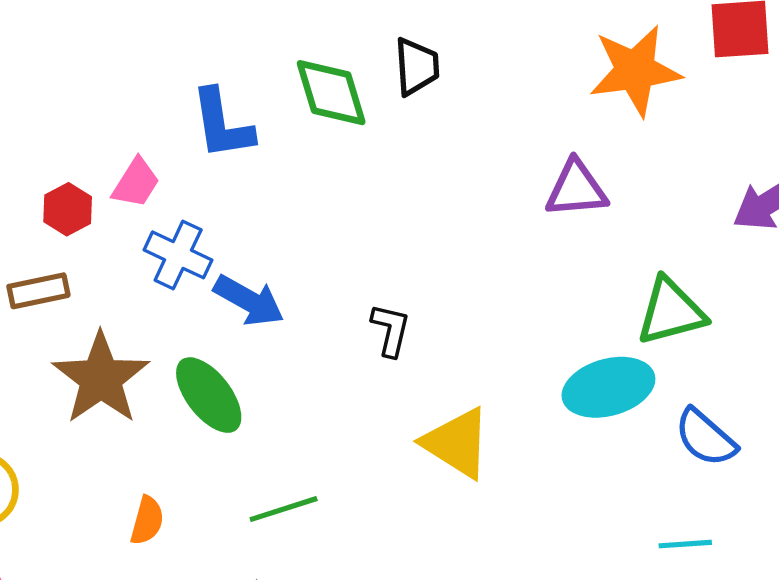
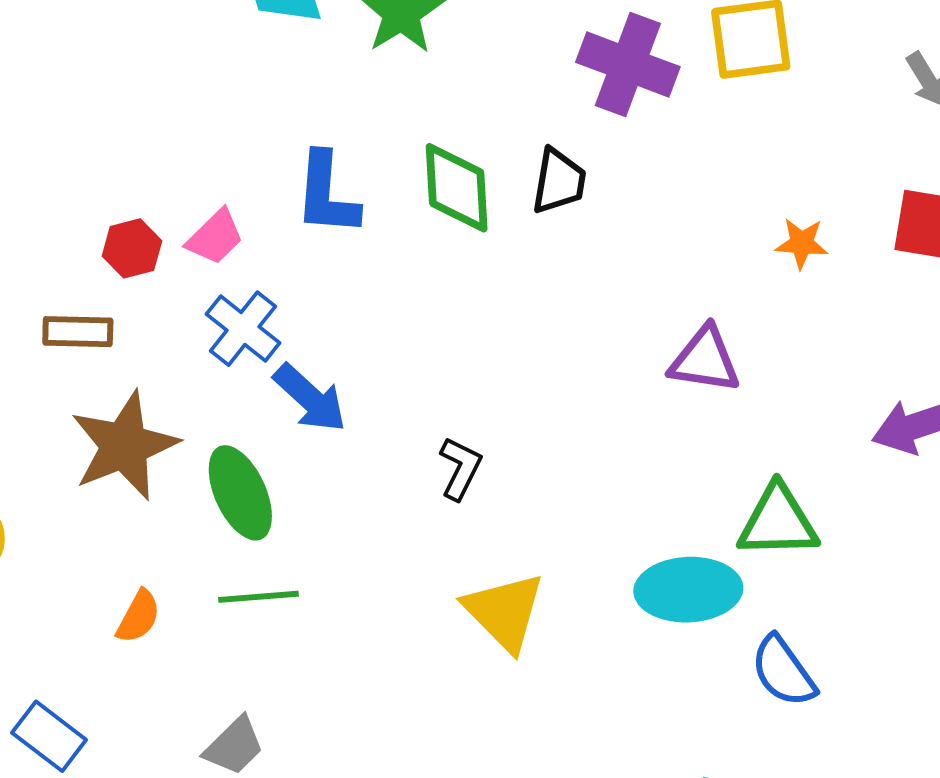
orange star: (635, 71) -> (802, 243), size x0.5
green line: (284, 509) -> (259, 597), moved

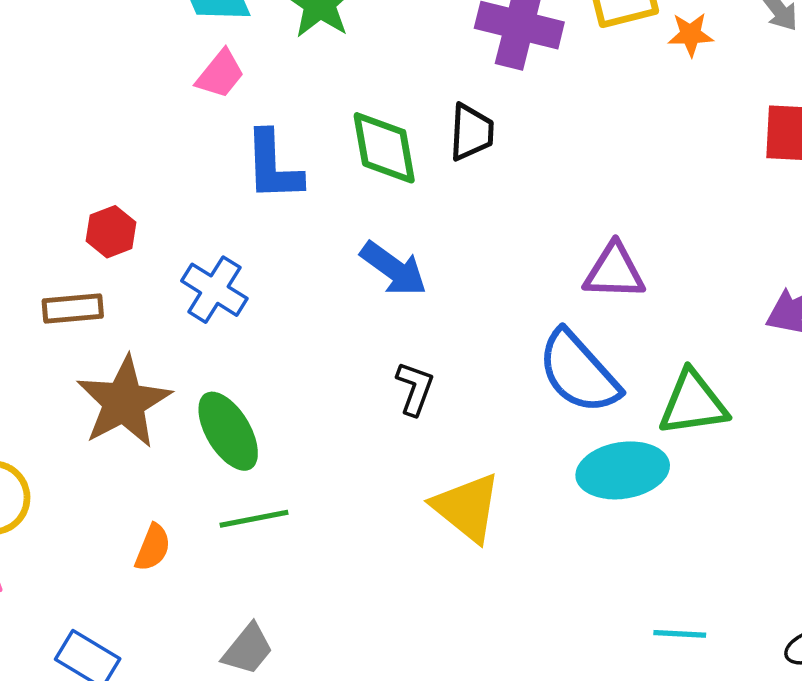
pink trapezoid: (215, 237) -> (220, 74), moved
orange star: (802, 243) -> (691, 34), moved
blue arrow: (310, 398) -> (394, 269), moved
blue semicircle: (783, 671) -> (579, 372), moved, size x1.4

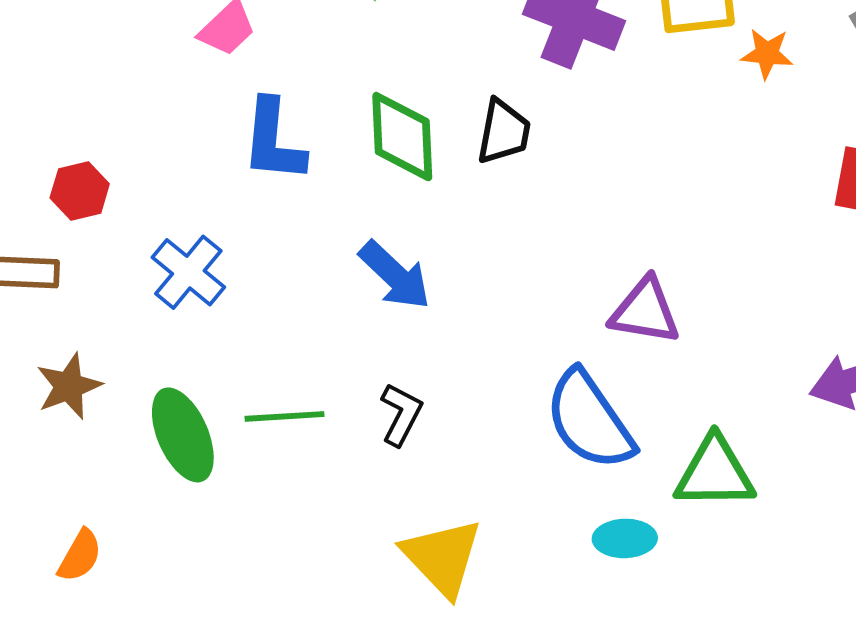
brown star: (124, 402) -> (69, 386), size x0.6
cyan ellipse: (623, 470) -> (625, 538), size x0.6
green line: (254, 519) -> (284, 416), moved

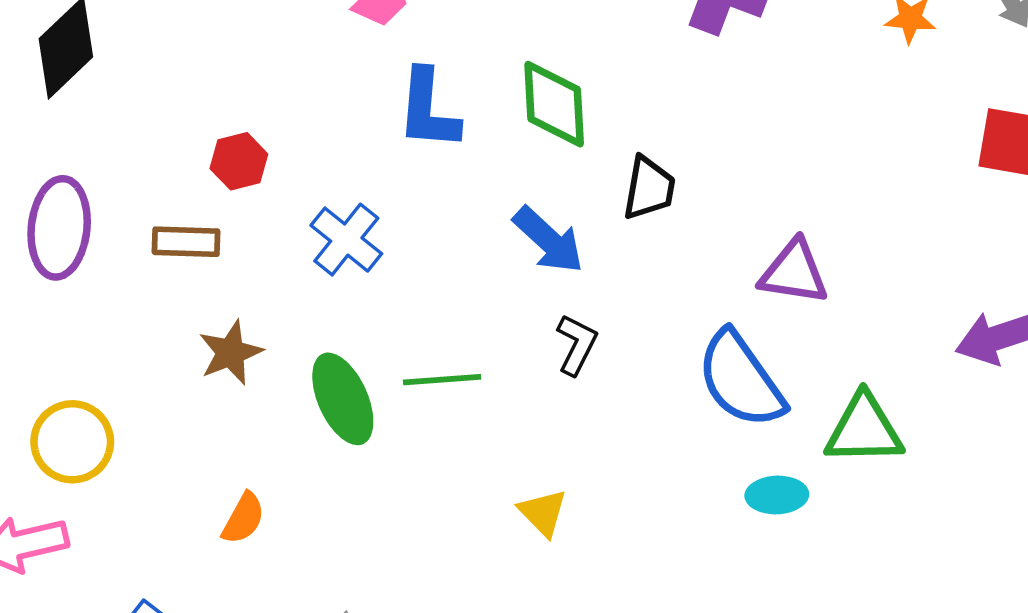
black trapezoid: (504, 132) -> (649, 188), moved
black L-shape: (401, 414) -> (577, 345), moved
yellow triangle: (442, 557) -> (543, 513), moved, size x0.6

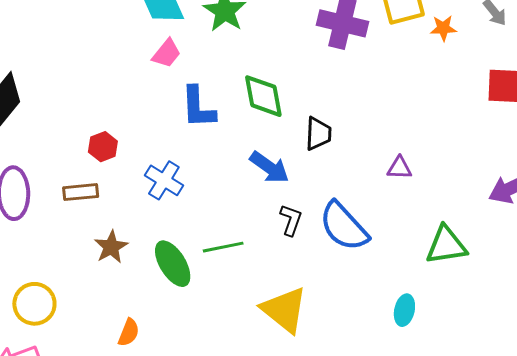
purple triangle: (794, 272) -> (399, 168), size x0.7
blue semicircle: (741, 380) -> (344, 226), moved
cyan ellipse: (777, 495) -> (404, 310), moved, turned -68
yellow triangle: (543, 513) -> (284, 310), size x1.8

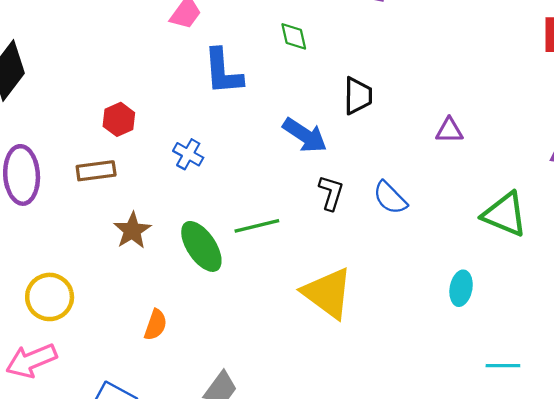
green diamond: (263, 96) -> (294, 36), moved, size x0.6
blue cross: (164, 180) -> (188, 154), size x0.7
blue semicircle: (344, 226) -> (390, 198), size x0.6
green triangle: (446, 245) -> (505, 214), turned 33

